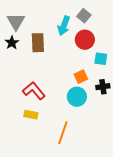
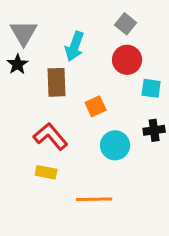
cyan arrow: (64, 26) -> (75, 46), moved
brown rectangle: (38, 43) -> (57, 82), moved
orange square: (81, 77) -> (96, 106), moved
orange line: (63, 133) -> (94, 199), turned 70

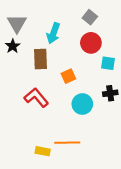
yellow rectangle: (46, 172) -> (43, 151), moved

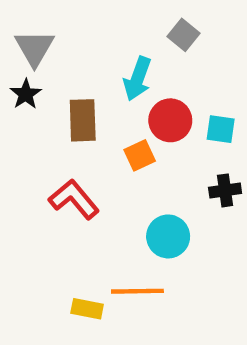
cyan arrow: (53, 33) -> (137, 79), moved
red circle: (91, 43) -> (170, 120), moved
cyan circle: (82, 104) -> (168, 236), moved

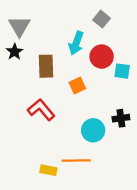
red circle: (170, 120) -> (102, 57), moved
black cross: (225, 190) -> (121, 118), moved

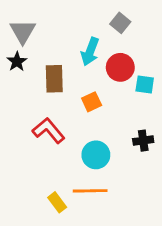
cyan circle: (93, 130) -> (96, 155), moved
yellow rectangle: (48, 170) -> (57, 202), turned 42

